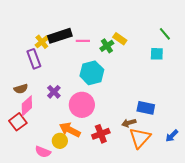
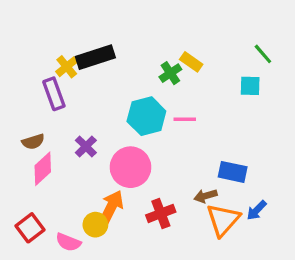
pink line: (83, 41) -> (185, 119), moved
red square: (18, 122) -> (30, 228), moved
orange arrow: (70, 130) -> (111, 207), turned 90
blue arrow: (172, 136) -> (257, 210), moved

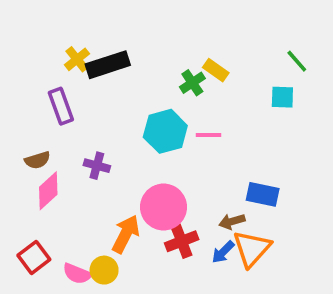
yellow cross: (67, 67) -> (77, 59), moved
purple cross: (86, 146) -> (97, 166), turned -30
pink circle: (131, 167) -> (164, 207), moved
blue arrow: (257, 210) -> (223, 252), moved
yellow circle: (95, 225) -> (104, 270), moved

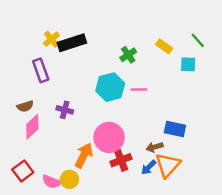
yellow rectangle: (216, 70) -> (164, 46), moved

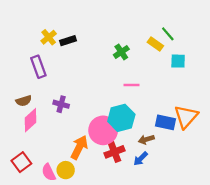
green line: (198, 40) -> (168, 34), moved
black rectangle: (72, 43) -> (68, 41), size x0.6
cyan hexagon: (110, 87) -> (121, 118), moved
orange triangle: (168, 165) -> (186, 117), moved
pink semicircle: (52, 182) -> (49, 172), turned 42

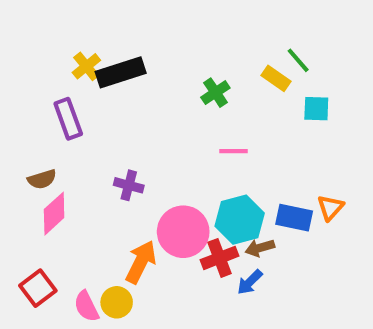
black rectangle: (68, 41) -> (121, 72), size x1.6
purple cross: (61, 104) -> (129, 185), moved
orange triangle: (186, 117) -> (330, 207), size x0.6
cyan hexagon: (121, 118) -> (240, 220), moved
red cross: (114, 152) -> (219, 258), moved

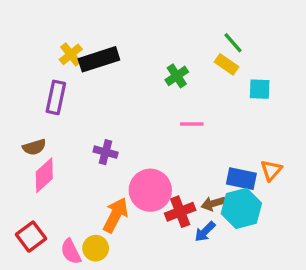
green line: (298, 60) -> (233, 43), moved
purple rectangle: (68, 119) -> (56, 97), turned 32
cyan hexagon: (240, 220) -> (241, 208), moved

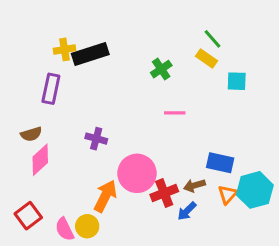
yellow cross: (71, 54) -> (64, 49), turned 30
orange triangle: (271, 170) -> (228, 194), moved
cyan hexagon: (241, 208) -> (255, 190), moved

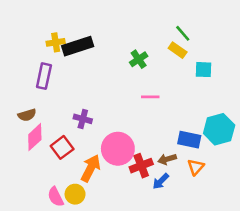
cyan hexagon: (255, 190) -> (219, 129), moved
red square: (28, 216) -> (62, 147), moved

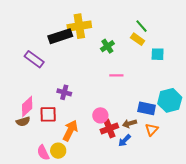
yellow cross: (56, 42) -> (79, 26), moved, size x1.6
purple rectangle: (44, 76) -> (34, 59), turned -66
brown semicircle: (27, 115) -> (23, 121), moved
red square: (62, 147) -> (48, 114), turned 36
pink circle: (118, 149) -> (100, 115), moved, size x0.6

